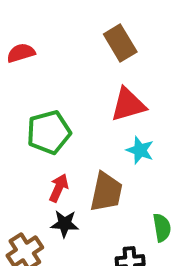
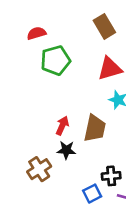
green pentagon: (49, 132) -> (55, 60), moved

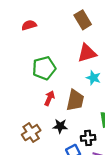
green pentagon: (55, 60) -> (44, 68), moved
black star: (66, 150) -> (60, 126), moved

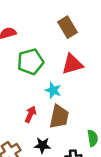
green pentagon: (44, 68) -> (30, 62), moved
cyan star: (93, 78) -> (53, 90), moved

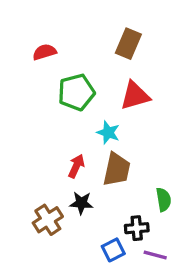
brown rectangle: (67, 27) -> (128, 44), turned 54
black star: (42, 145) -> (81, 203), moved

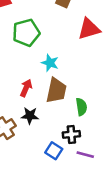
red triangle: (135, 96) -> (89, 29), moved
green semicircle: (164, 200) -> (81, 107), moved
blue square: (113, 250) -> (54, 151), turned -30

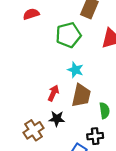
green pentagon: (26, 33) -> (68, 35), moved

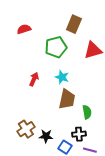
red arrow: (53, 93) -> (34, 79), moved
black star: (57, 119) -> (46, 136), moved

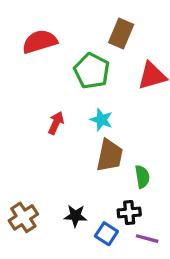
red semicircle: (24, 29) -> (40, 42), size x1.5
green pentagon: (56, 47) -> (92, 71), turned -30
brown cross: (26, 129) -> (23, 217), moved

